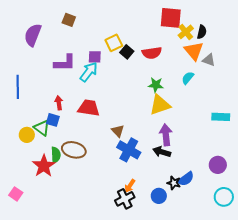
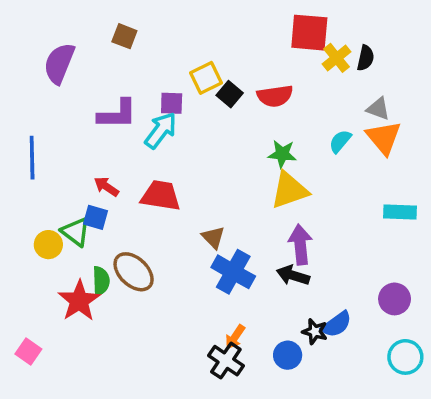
orange triangle: (194, 51) -> (384, 138), moved
red arrow: (59, 103) -> (106, 187), turned -48
brown ellipse: (74, 150) -> (134, 272), turned 30
black cross: (125, 199) -> (226, 361), turned -30

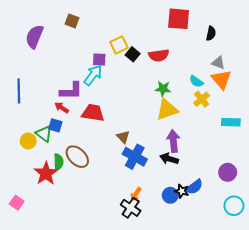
yellow cross: (337, 58) -> (202, 99), moved
purple L-shape: (117, 114) -> (71, 91), moved
cyan semicircle: (340, 141) -> (196, 81), turned -96
blue circle: (288, 355) -> (170, 195), moved

